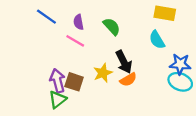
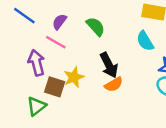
purple semicircle: (78, 22) -> (59, 22), turned 48
yellow star: (103, 73) -> (74, 77), moved
purple arrow: (57, 81) -> (36, 63), moved

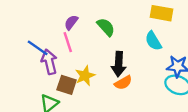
blue line: (24, 16) -> (38, 48), moved
pink line: (56, 42) -> (68, 42), turned 42
black arrow: (109, 65) -> (119, 64), turned 30

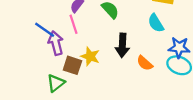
yellow star: (85, 76) -> (90, 56), turned -30
orange semicircle: (123, 83) -> (145, 63), moved, turned 72

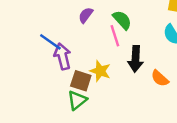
pink line: (74, 24) -> (115, 36), moved
green triangle: (56, 83) -> (77, 100), moved

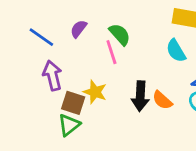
blue line: (50, 42) -> (41, 37), moved
black arrow: (135, 59) -> (140, 96), moved

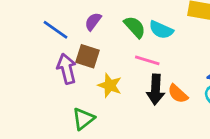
cyan semicircle: (176, 51) -> (161, 30), moved, turned -35
pink line: (111, 52) -> (147, 60), moved, turned -55
brown square: (73, 103) -> (87, 56), moved

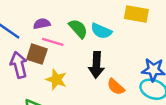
purple semicircle: (93, 21) -> (42, 24), turned 42
pink line: (147, 60) -> (53, 42), moved
black arrow: (156, 90) -> (96, 65), moved

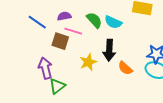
purple arrow: (19, 65) -> (45, 68), moved
yellow star: (56, 79) -> (88, 62), moved, turned 30

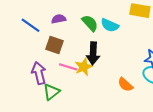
pink line: (73, 31) -> (68, 67), moved
black arrow: (109, 50) -> (93, 53), moved
orange semicircle: (125, 68) -> (125, 85), moved

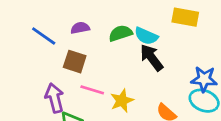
green semicircle: (90, 23) -> (121, 33), turned -66
black arrow: (93, 53) -> (152, 58), moved, turned 140
yellow star: (84, 67) -> (122, 101), moved

